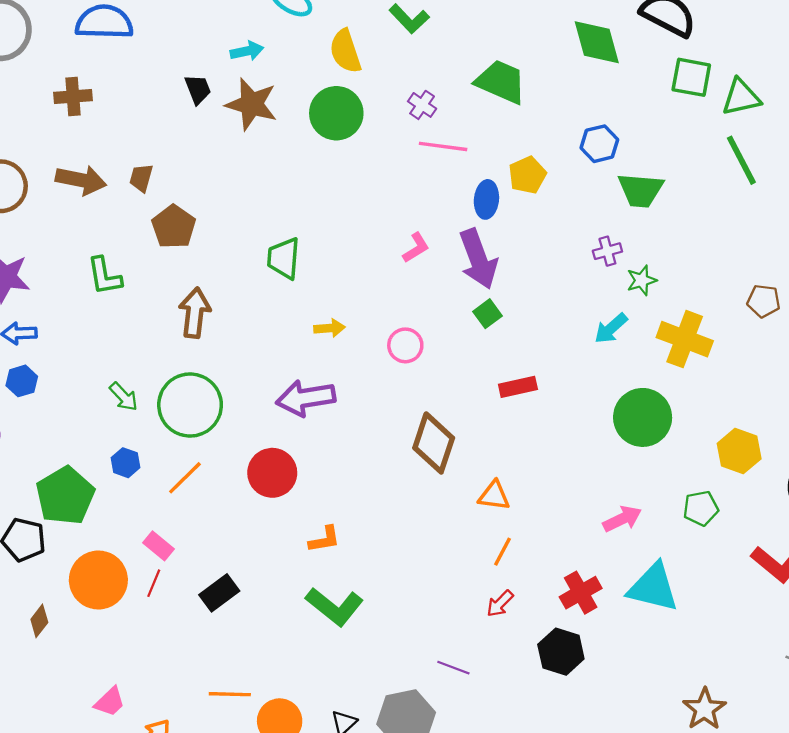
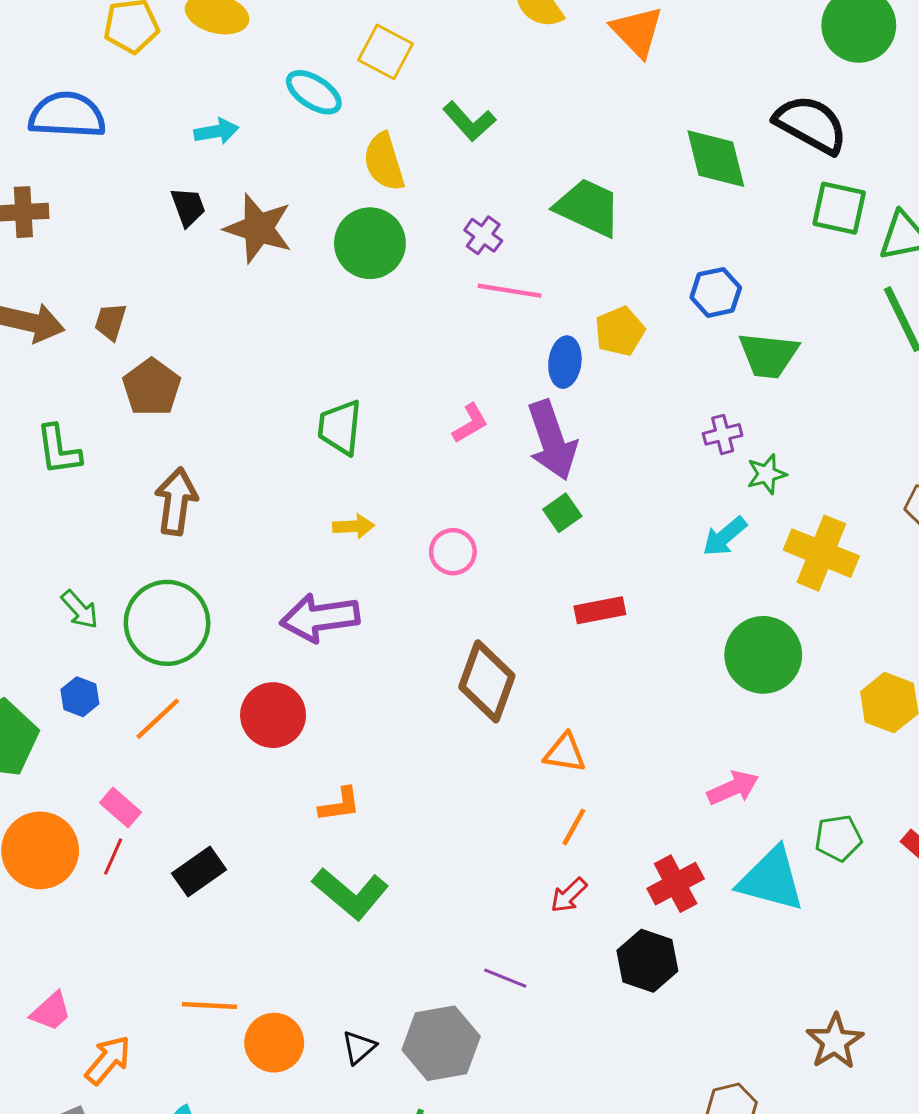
cyan arrow: (247, 51) -> (216, 131), moved
green trapezoid: (284, 258) -> (340, 427), moved
green pentagon: (701, 508) -> (838, 838), moved

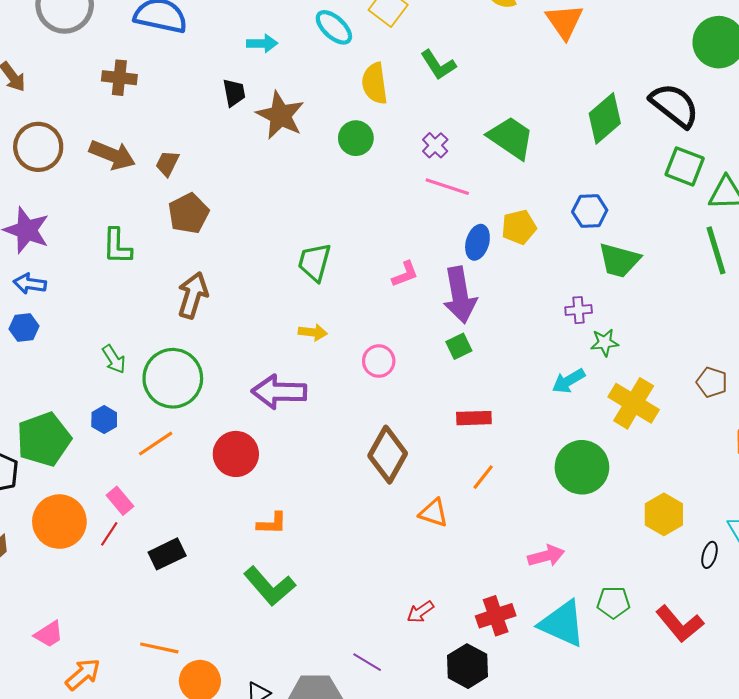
green diamond: (716, 159) -> (605, 118), turned 54
green circle: (370, 243) -> (356, 138), size x0.7
orange line: (574, 827) -> (483, 477), moved

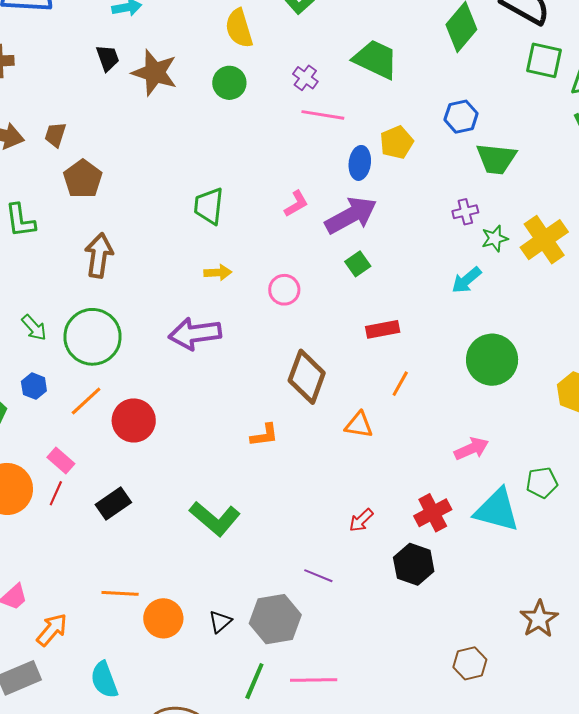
purple arrow: (460, 295) -> (351, 215), turned -100
yellow cross: (634, 403) -> (544, 240), moved, turned 33
red circle: (236, 454) -> (134, 420), moved
orange L-shape: (272, 523) -> (264, 435), moved

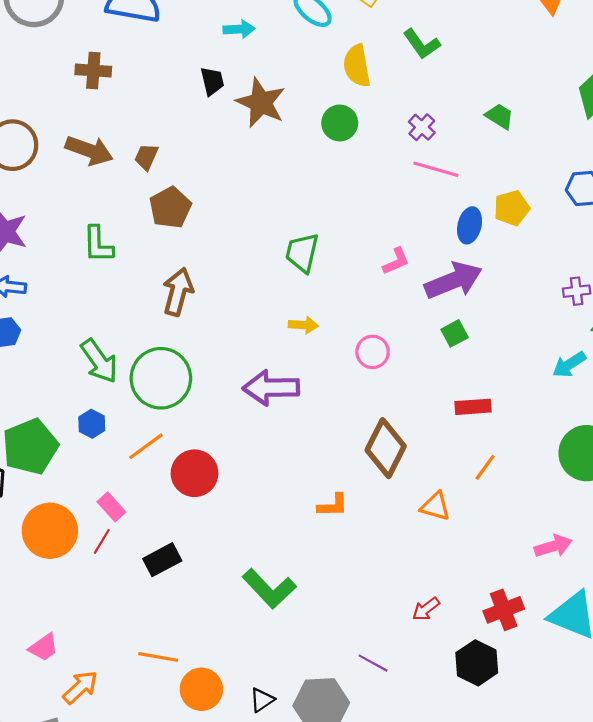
green trapezoid: (376, 59) -> (500, 116), size x0.6
green arrow: (34, 328) -> (99, 361), size x1.5

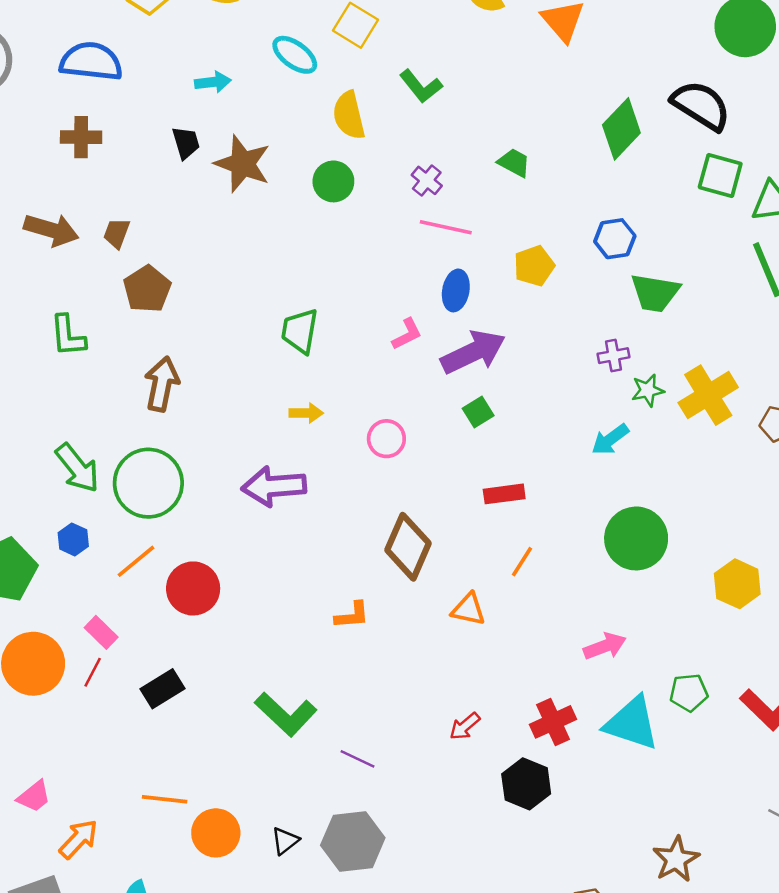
brown cross: (93, 70) -> (81, 137), moved
blue ellipse: (470, 225) -> (456, 290), moved
purple line: (373, 663) -> (357, 759), moved

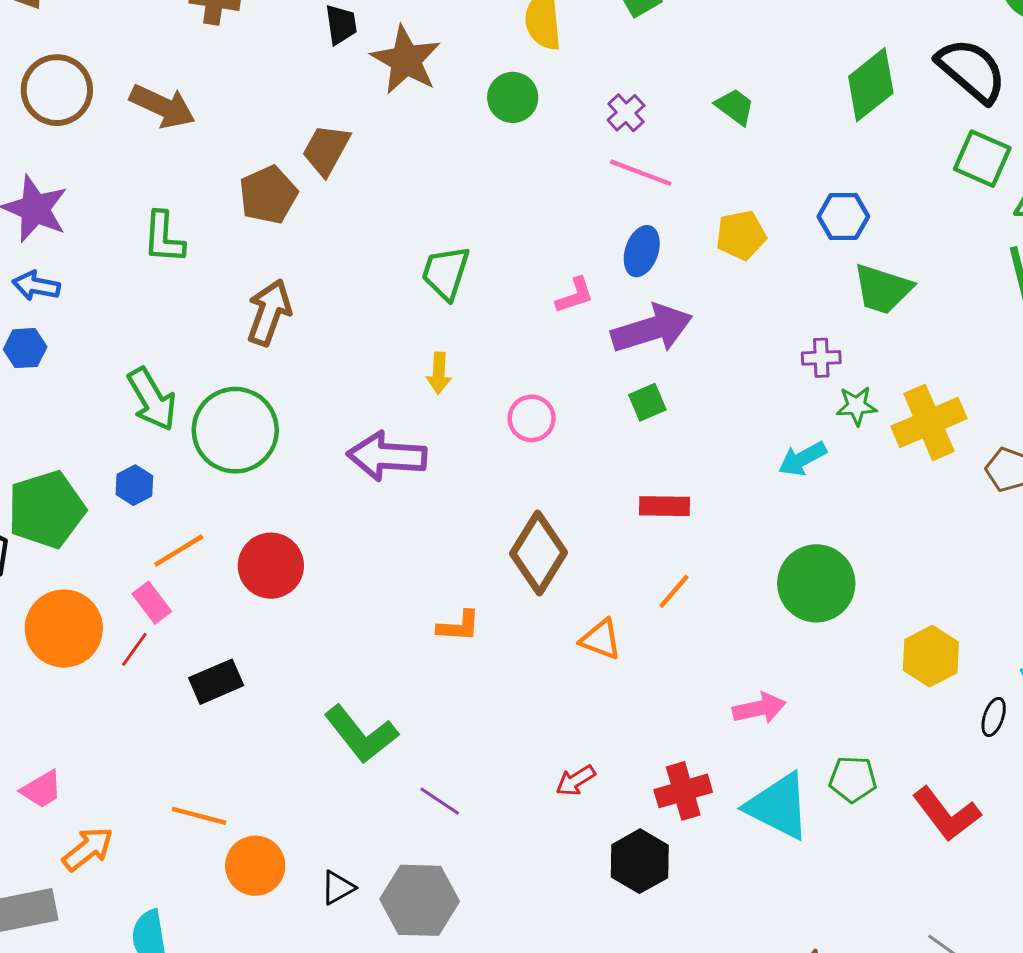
brown trapezoid: (117, 233) -> (326, 150), moved, size x1.4
yellow arrow: (306, 413) -> (439, 373), turned 84
orange line: (136, 561) -> (179, 551), moved

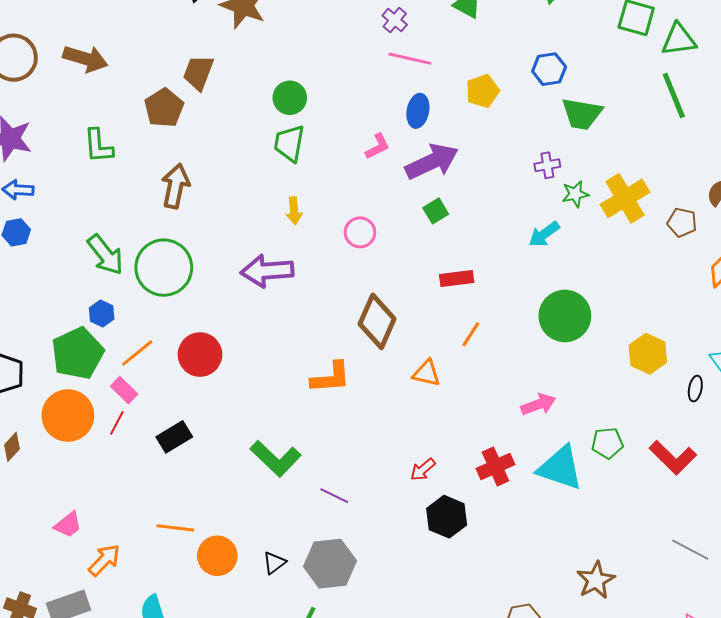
green circle: (513, 97) -> (290, 98), moved
green pentagon: (46, 510) -> (78, 353), moved
orange L-shape: (459, 626) -> (331, 378), size x1.4
black hexagon: (640, 861) -> (447, 517), moved

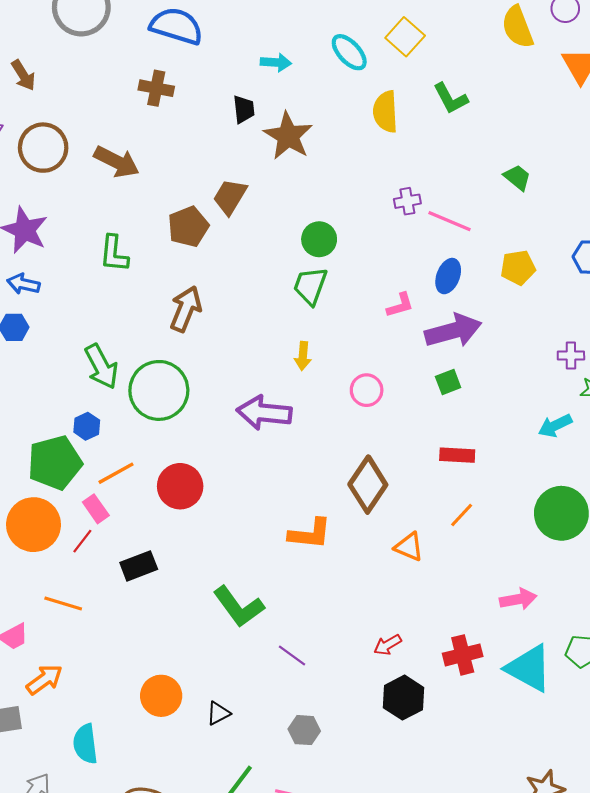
purple cross: (395, 20) -> (407, 201), moved, turned 30
orange line: (175, 528) -> (63, 603), moved
gray hexagon: (330, 564) -> (304, 730), moved, size x0.6

